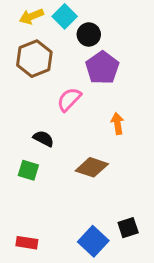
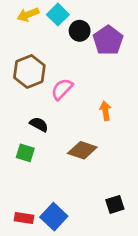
brown hexagon: (34, 59) -> (29, 71), moved
purple pentagon: (102, 68) -> (108, 40), moved
blue square: (93, 241) -> (54, 217), moved

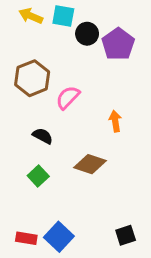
yellow arrow: (28, 15) -> (31, 16), turned 45
cyan square: (58, 15) -> (63, 16), turned -35
green square: (25, 153) -> (38, 176), moved, turned 30
black square: (115, 204) -> (126, 235), moved

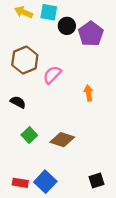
black semicircle: (43, 136) -> (18, 102), moved
brown diamond: (90, 164) -> (62, 140), moved

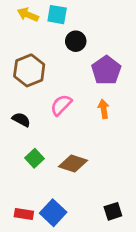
black circle: (67, 26) -> (76, 41), moved
purple pentagon: (91, 34) -> (106, 70), moved
pink semicircle: (52, 75) -> (61, 105), moved

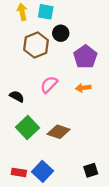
yellow arrow: (28, 15) -> (22, 12), turned 56
brown hexagon: (29, 70) -> (36, 45), moved
orange arrow: (104, 109) -> (83, 88), turned -88
green square: (35, 158) -> (28, 127), size x1.5

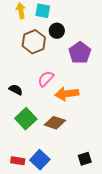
orange arrow: (83, 88) -> (67, 94), moved, size x1.6

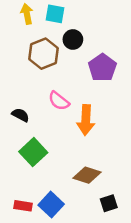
pink semicircle: (46, 79) -> (59, 101), turned -96
orange arrow: (67, 94) -> (86, 120), turned -80
brown diamond: (55, 123) -> (87, 175), moved

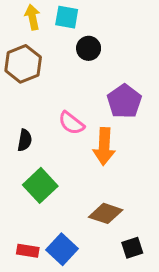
brown hexagon: (43, 54) -> (23, 64), moved
purple pentagon: (102, 68) -> (124, 101), moved
black semicircle: (20, 115) -> (25, 140), turned 72

